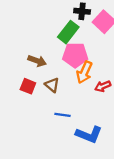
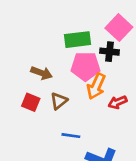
black cross: (82, 11) -> (110, 52), moved
green rectangle: (68, 32) -> (77, 40), turned 45
brown triangle: (52, 85) -> (59, 101), turned 42

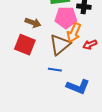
brown triangle: (59, 101) -> (60, 45), moved, size x1.6
red square: (31, 102) -> (25, 45), size x1.5

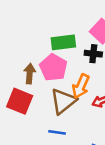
pink pentagon: (66, 18) -> (53, 67), moved, turned 30
brown arrow: (33, 23) -> (30, 74), turned -105

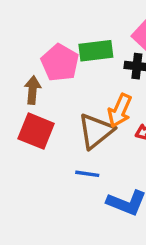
pink pentagon: (53, 67) -> (60, 63), moved
brown arrow: (30, 74) -> (33, 90), moved

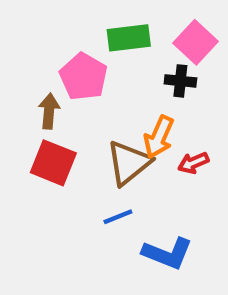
green rectangle: (96, 51) -> (129, 38), moved
blue line: (87, 174) -> (118, 217), turned -30

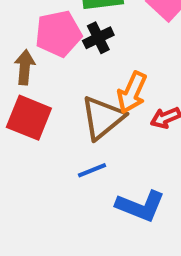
pink pentagon: (83, 77) -> (58, 34), turned 30
black cross: (180, 81) -> (98, 38), moved, turned -32

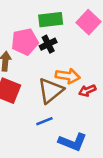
orange arrow: (132, 92) -> (68, 76), turned -105

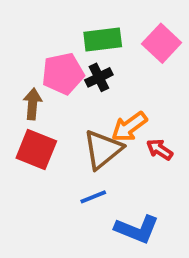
orange arrow: (68, 76) -> (129, 127), turned 135
red arrow: (87, 91) -> (160, 149), turned 56

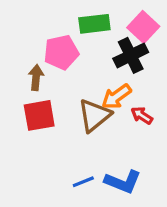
black cross: (99, 77) -> (131, 55), moved, size x1.5
red square: (36, 149) -> (39, 115), turned -32
blue line: (93, 197) -> (83, 182), moved

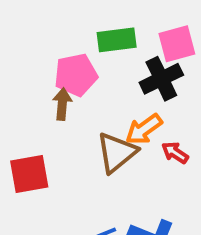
pink square: (143, 27) -> (177, 44), turned 32
brown arrow: (36, 78) -> (62, 104), moved
red square: (39, 115) -> (29, 174), moved

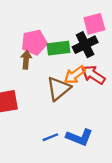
green rectangle: (117, 40) -> (58, 48), moved
red arrow: (175, 153) -> (93, 75), moved, size x1.5

